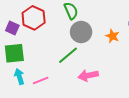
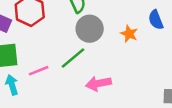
pink line: (41, 81) -> (39, 71), moved

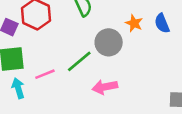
gray circle: (90, 29) -> (109, 42), moved
orange star: (129, 34) -> (134, 23), moved

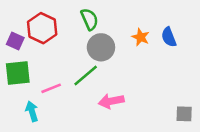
gray circle: (109, 42) -> (101, 47), moved
cyan arrow: (18, 88) -> (32, 111), moved

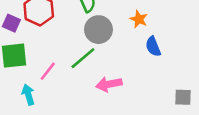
blue semicircle: (169, 37) -> (153, 46), moved
pink line: (51, 88) -> (48, 71), turned -30

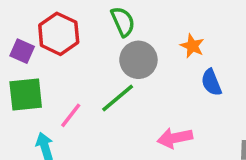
pink arrow: (109, 84) -> (175, 138), moved

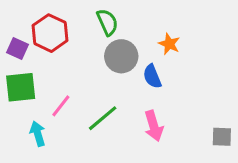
blue semicircle: (211, 82) -> (152, 76), moved
green line: (118, 98) -> (103, 118), moved
pink arrow: (175, 138) -> (154, 126), turned -96

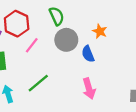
pink line: (61, 106) -> (32, 45), moved
green line: (103, 118) -> (38, 83), moved

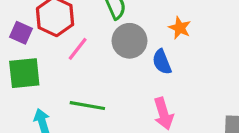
green line: (38, 83) -> (87, 106), turned 50

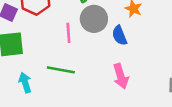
pink line: (78, 49) -> (68, 33), moved, turned -42

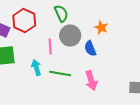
green line: (61, 70) -> (60, 73), moved
cyan arrow: (25, 83) -> (36, 67), moved

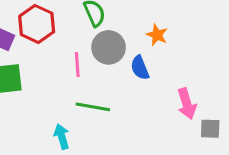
cyan arrow: (36, 67) -> (62, 137), moved
pink arrow: (91, 80) -> (187, 104), moved

